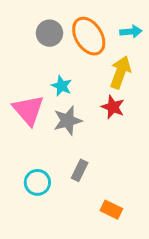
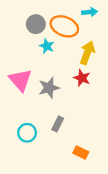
cyan arrow: (131, 32) -> (90, 12), moved
orange ellipse: (89, 36) -> (64, 26), turned -36
cyan star: (62, 86) -> (47, 46), moved

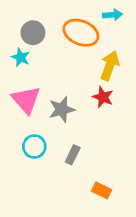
gray circle: (36, 24) -> (33, 33), moved
cyan star: (47, 46) -> (21, 57), moved
cyan circle: (27, 133) -> (34, 147), moved

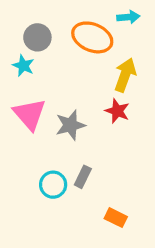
cyan circle: (34, 147) -> (53, 185), moved

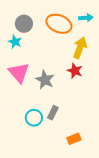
cyan arrow: (128, 17) -> (86, 18), moved
gray star: (70, 125) -> (45, 80), turned -30
orange rectangle: (116, 218) -> (74, 139), turned -48

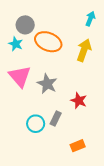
cyan arrow: (86, 18) -> (90, 19), turned -64
orange ellipse: (59, 24) -> (48, 42), moved
red star: (75, 71) -> (79, 101), moved

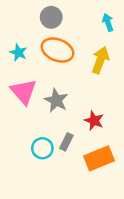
cyan arrow: (90, 19) -> (108, 22), turned -40
gray circle: (25, 25) -> (51, 17), moved
orange rectangle: (78, 146) -> (99, 158), moved, size x1.6

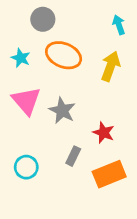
gray circle: (51, 17) -> (43, 19), moved
cyan circle: (42, 148) -> (26, 167), moved

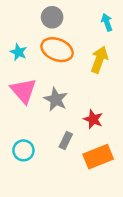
gray circle: (43, 19) -> (52, 17), moved

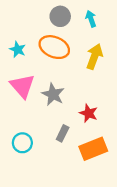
gray circle: (52, 17) -> (60, 16), moved
cyan arrow: (107, 22) -> (91, 19), moved

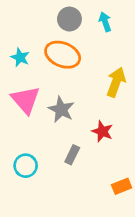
yellow arrow: (94, 57) -> (116, 82), moved
orange rectangle: (93, 149) -> (122, 186), moved, size x0.6

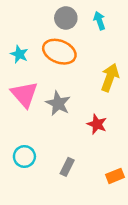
gray rectangle: (72, 155) -> (67, 167), moved

